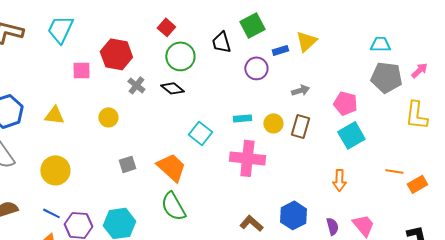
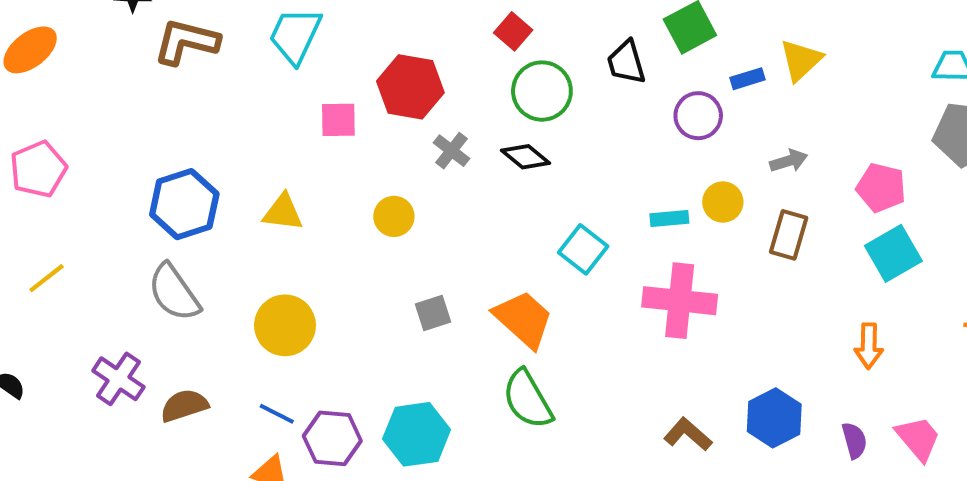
yellow circle: (273, 123) -> (723, 202), moved

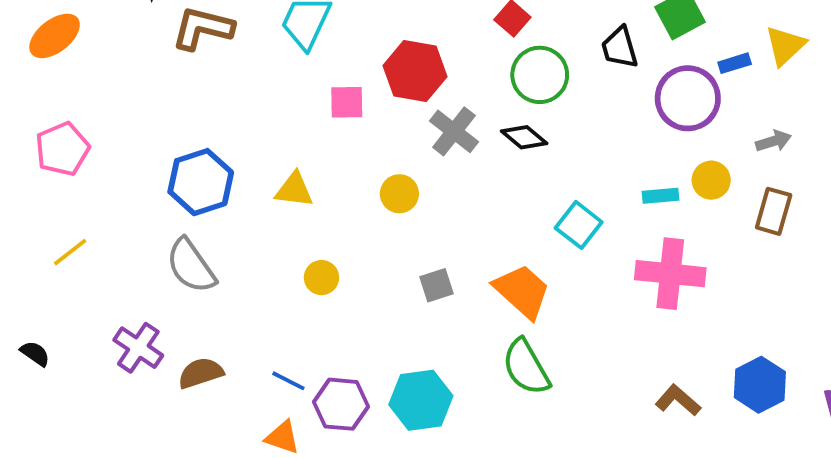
purple circle: (698, 116) -> (688, 98), size x1.4
gray cross: (451, 151) -> (454, 131), size x1.4
yellow circle: (285, 325) -> (321, 278), moved, size x0.6

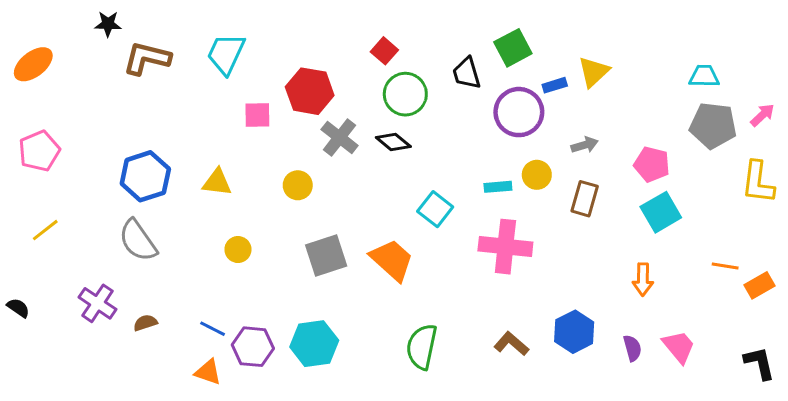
gray square: (436, 285) -> (326, 256), size x1.6
green semicircle: (526, 367) -> (422, 347), moved, turned 42
brown semicircle: (201, 373) -> (145, 323), size x0.7

